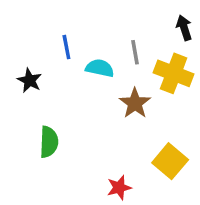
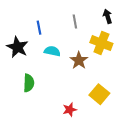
gray line: (135, 52) -> (75, 22), moved
cyan semicircle: (100, 68) -> (52, 51), moved
black star: (30, 80) -> (17, 47), size x1.5

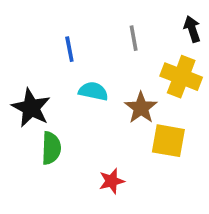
black star: (17, 47) -> (31, 108), moved
yellow square: (99, 94) -> (168, 141), moved, turned -30
red star: (70, 110) -> (112, 181), moved

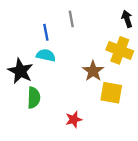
gray line: (134, 38) -> (71, 19), moved
cyan semicircle: (93, 91) -> (46, 55), moved

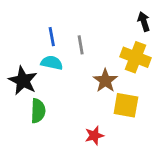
gray line: (71, 19) -> (81, 45), moved
red star: (74, 119) -> (94, 135), moved

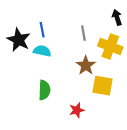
gray line: (81, 45) -> (83, 33), moved
black star: (23, 81) -> (19, 40), moved
green semicircle: (38, 111) -> (44, 90), moved

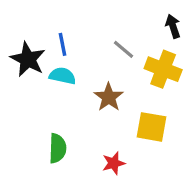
gray line: (83, 33) -> (123, 49), turned -40
brown star: (86, 65) -> (109, 97), moved
green semicircle: (44, 90) -> (58, 148), moved

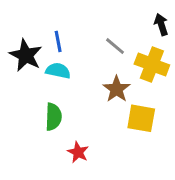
brown star: (109, 97) -> (117, 89), moved
green semicircle: (58, 148) -> (53, 117), moved
red star: (114, 163) -> (78, 152), moved, turned -30

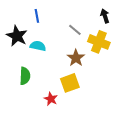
blue line: (58, 41) -> (37, 16), moved
green semicircle: (53, 117) -> (25, 76), moved
yellow square: (141, 118) -> (70, 83), moved, turned -30

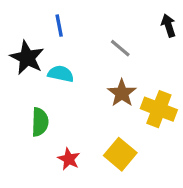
yellow cross: (99, 42) -> (159, 109), moved
yellow square: (70, 83) -> (120, 154), moved, turned -30
red star: (51, 99) -> (69, 159), moved

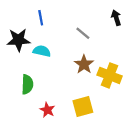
black star: (27, 58) -> (18, 40), turned -30
yellow square: (120, 154) -> (83, 107), turned 35

